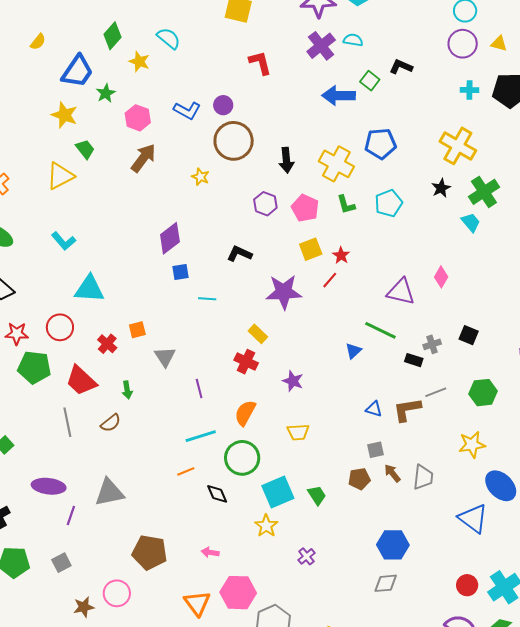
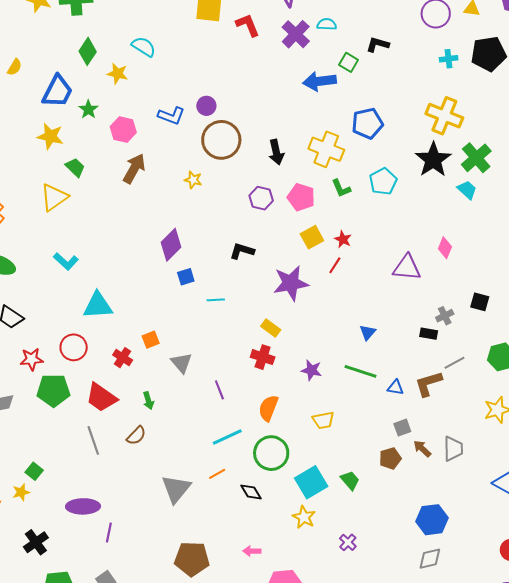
red L-shape: (260, 63) -> (248, 25), moved
black star: (441, 188) -> (433, 160), size x1.8
green line: (380, 330) -> (360, 371), moved
gray triangle: (109, 492) -> (176, 489), moved, turned -32

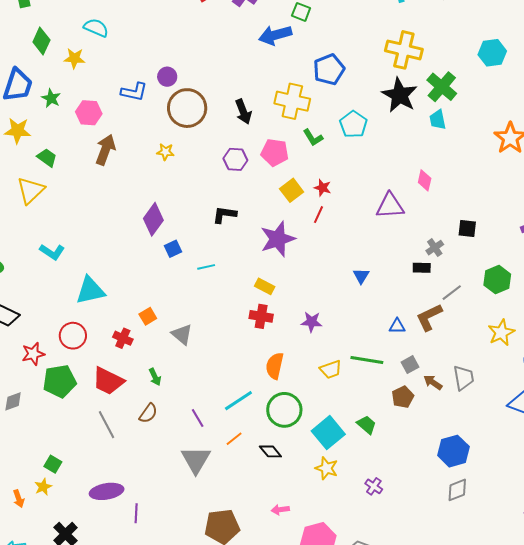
cyan trapezoid: (467, 190) -> (438, 120), turned -135
green line: (360, 371) -> (367, 360), moved
purple line: (219, 390) -> (198, 418), moved

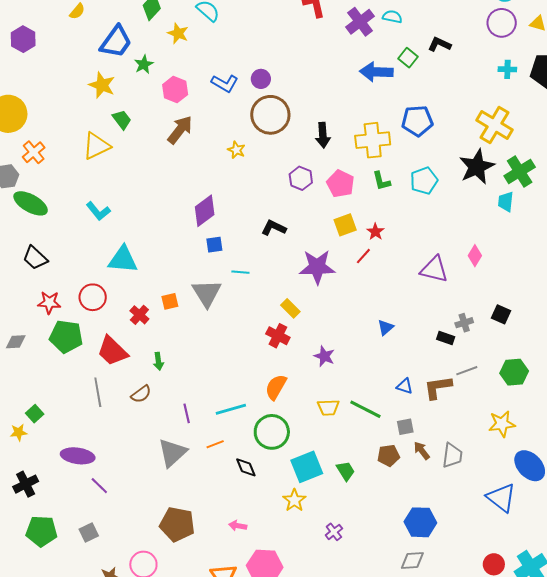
yellow cross: (292, 101) -> (373, 140), turned -36
gray triangle: (182, 334) -> (207, 293), moved, size x1.4
purple line: (136, 513) -> (99, 486), turned -66

